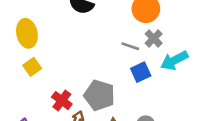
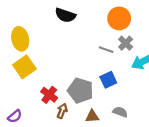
yellow square: (32, 67) -> (24, 67), size x1.5
blue square: (141, 72) -> (108, 80), moved

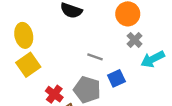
gray line: (106, 50) -> (95, 57), moved

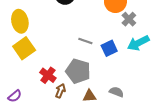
gray cross: (135, 40) -> (129, 19), moved
blue square: (116, 78) -> (109, 48), moved

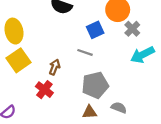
blue square: (109, 48) -> (95, 30), moved
gray pentagon: (78, 71) -> (95, 85), moved, turned -30
brown arrow: (60, 91) -> (55, 67), moved

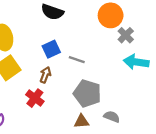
blue square: (95, 30) -> (51, 49), moved
cyan arrow: (142, 55) -> (136, 62), turned 35
gray pentagon: (95, 85) -> (87, 93), turned 30

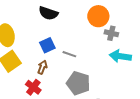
gray cross: (126, 35) -> (111, 33), turned -32

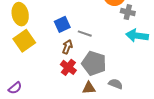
brown arrow: (42, 67) -> (67, 47), moved
red cross: (33, 87) -> (68, 67), moved

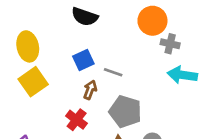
red cross: (68, 67) -> (77, 120), moved

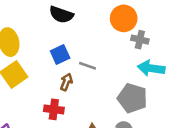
gray pentagon: (125, 112) -> (132, 98), moved
red cross: (77, 120) -> (54, 109), turned -30

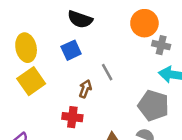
blue square: (60, 55) -> (71, 50), moved
gray line: (88, 66) -> (107, 72), turned 42

